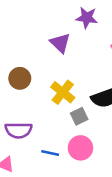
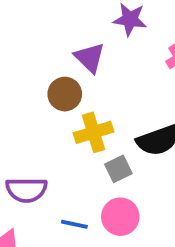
brown circle: (20, 78) -> (65, 94), moved
yellow cross: (63, 92) -> (93, 132), turned 35

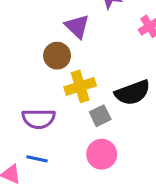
purple semicircle: (26, 190) -> (39, 119), moved
blue line: (74, 224) -> (37, 159), moved

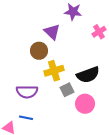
pink circle: (102, 154) -> (85, 104), moved

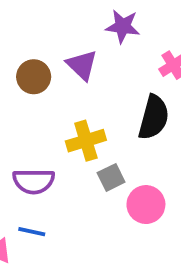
brown circle: (39, 51) -> (34, 77), moved
black semicircle: (88, 75) -> (154, 117), moved, turned -55

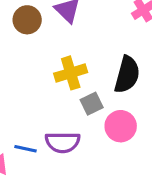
black semicircle: (154, 117) -> (127, 75), moved
purple semicircle: (34, 181) -> (63, 142), moved

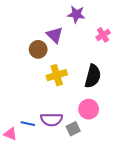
brown circle: (27, 20) -> (38, 49), moved
gray square: (92, 104) -> (73, 129), moved

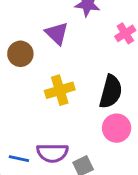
brown circle: (38, 49) -> (20, 54), moved
pink circle: (89, 109) -> (117, 128), moved

